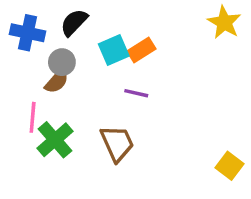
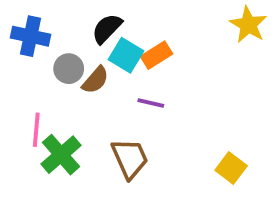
black semicircle: (74, 22) -> (107, 28), moved
cyan square: (114, 50) -> (126, 55), turned -36
brown semicircle: (57, 81) -> (95, 80), moved
yellow square: (229, 166) -> (231, 168), moved

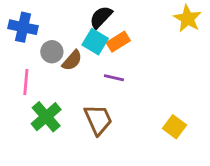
black semicircle: (107, 28) -> (101, 17), moved
pink line: (36, 130) -> (26, 82), moved

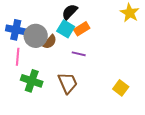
blue cross: (23, 27) -> (16, 30), moved
gray circle: (52, 52) -> (36, 36), size x1.5
green cross: (46, 117) -> (32, 81), turned -30

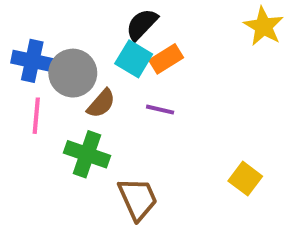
brown semicircle: (50, 42) -> (101, 103), moved
green cross: (32, 81) -> (87, 154), moved
brown trapezoid: (68, 83) -> (138, 199), moved

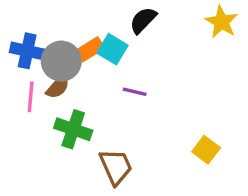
black semicircle: (142, 24) -> (143, 20), moved
orange rectangle: (166, 59) -> (90, 49), moved
brown semicircle: (101, 103) -> (58, 87), moved

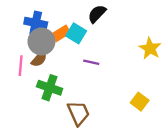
yellow star: (221, 22) -> (150, 48), moved
blue cross: (27, 51) -> (36, 23), moved

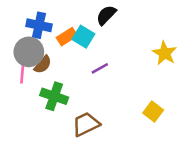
gray circle: (41, 41) -> (29, 52), moved
purple line: (91, 62) -> (100, 68), turned -42
brown trapezoid: (78, 113) -> (86, 124), turned -92

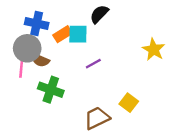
cyan square: (83, 37) -> (78, 34), turned -30
brown semicircle: (43, 65) -> (40, 60), turned 72
yellow square: (153, 111) -> (129, 103), moved
brown trapezoid: (86, 124) -> (97, 118), moved

